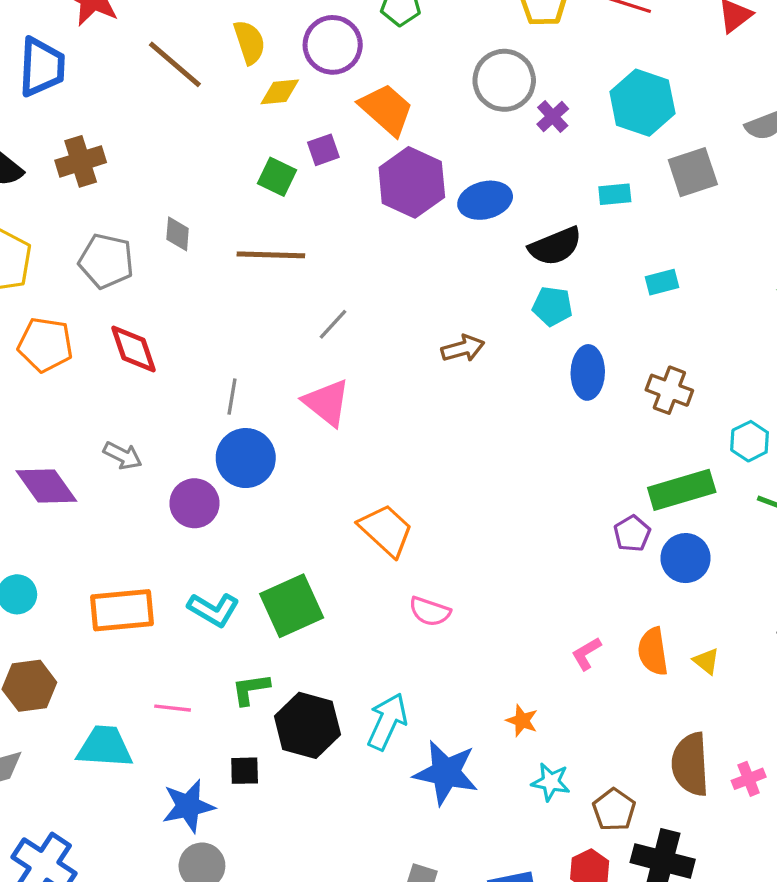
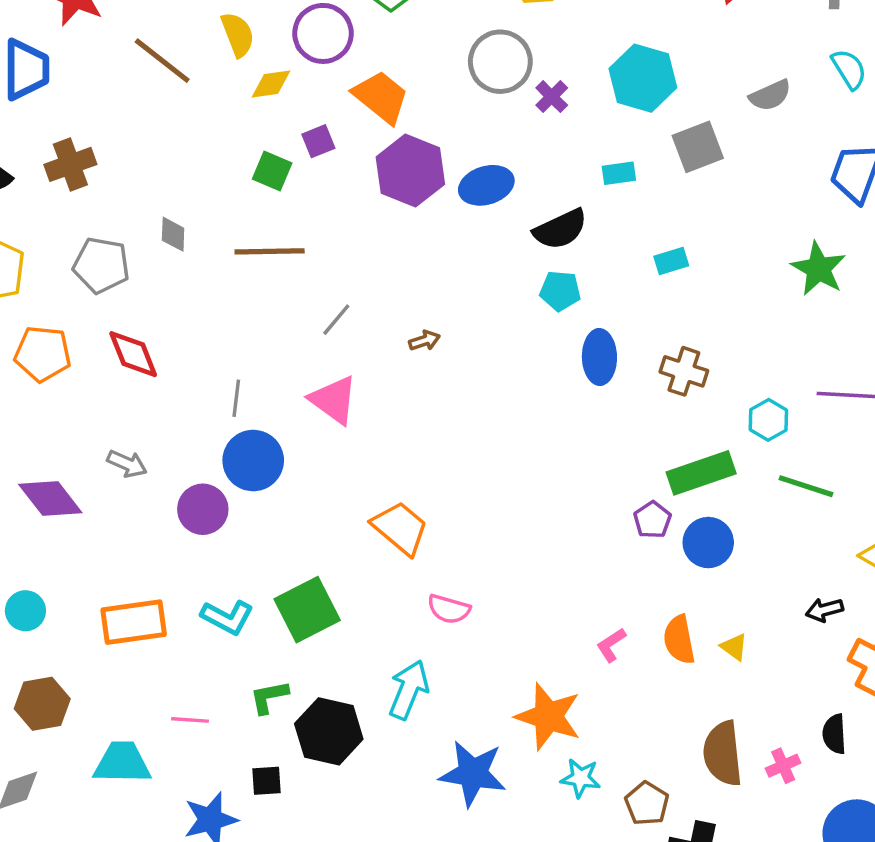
brown arrow: (463, 348) -> (424, 341), moved, size x0.7
cyan arrow: (387, 721) -> (409, 690), moved
orange star: (522, 721) -> (548, 717), size x2.0

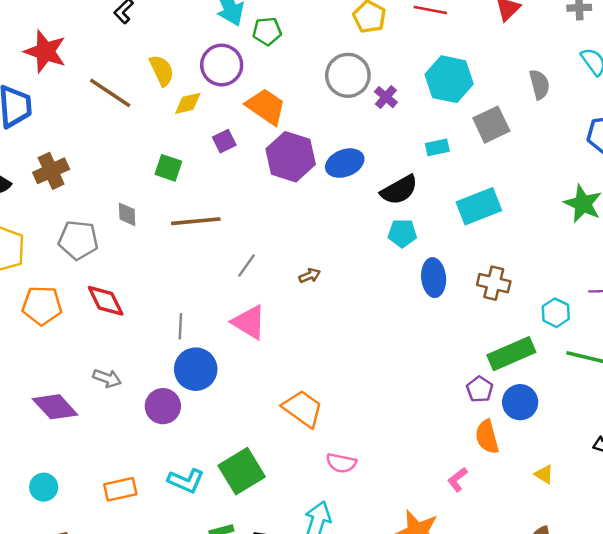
gray semicircle: (770, 95) -> (539, 84), turned -76
green square: (272, 171) -> (168, 168), moved
cyan rectangle: (671, 261) -> (479, 206), size x1.8
orange rectangle: (134, 622) -> (120, 489), size x0.7
orange semicircle: (679, 640) -> (487, 437), moved

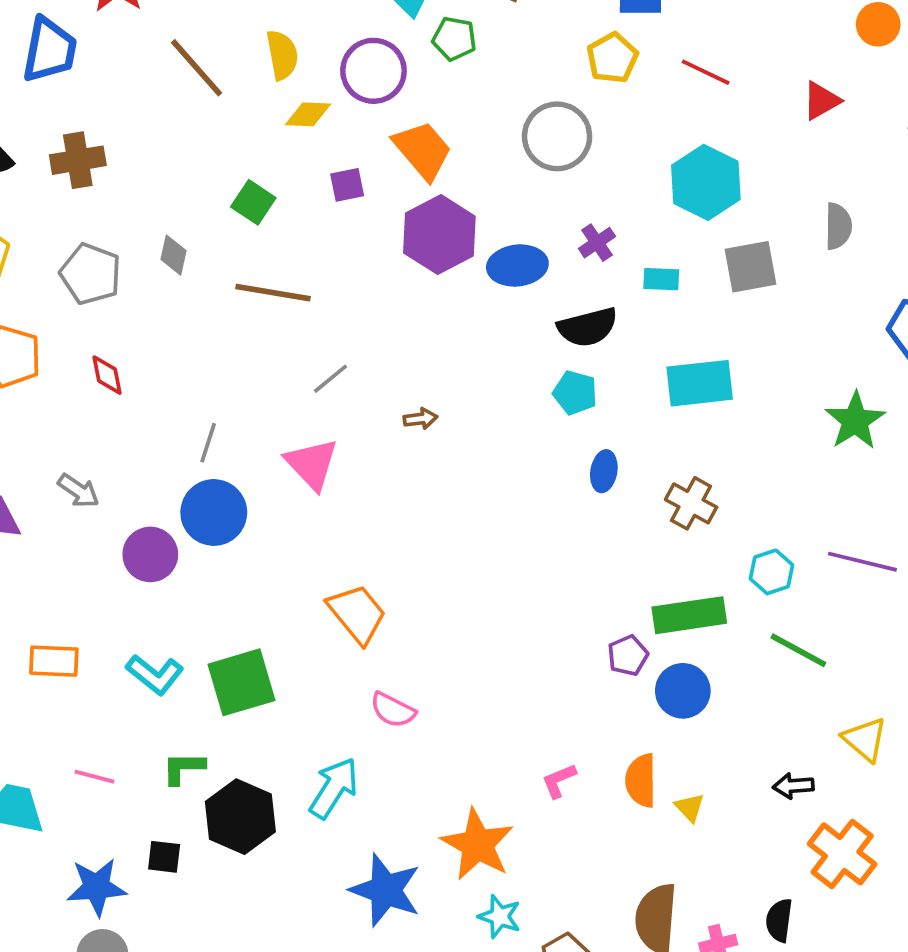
purple cross: (386, 97) -> (597, 243), moved
blue ellipse: (434, 278) -> (604, 471), size x0.7
red diamond: (106, 301) -> (107, 375), size x0.7
orange semicircle: (487, 437) -> (641, 780), moved

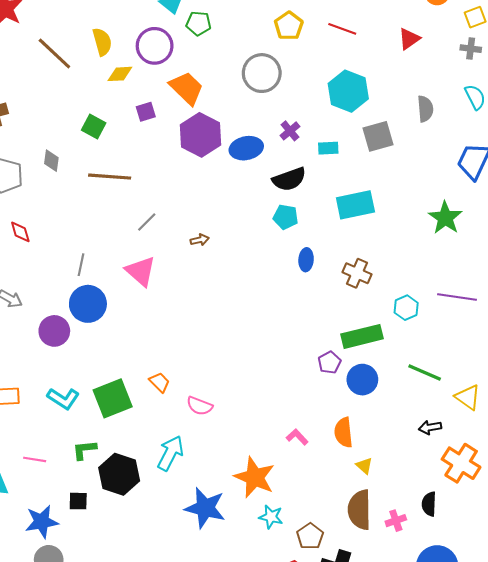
orange trapezoid: (357, 614) -> (159, 382), moved, size x0.6
green line: (798, 650) -> (425, 372), moved
pink L-shape: (559, 781) -> (297, 437), turned 75
yellow triangle: (690, 807) -> (364, 466), moved

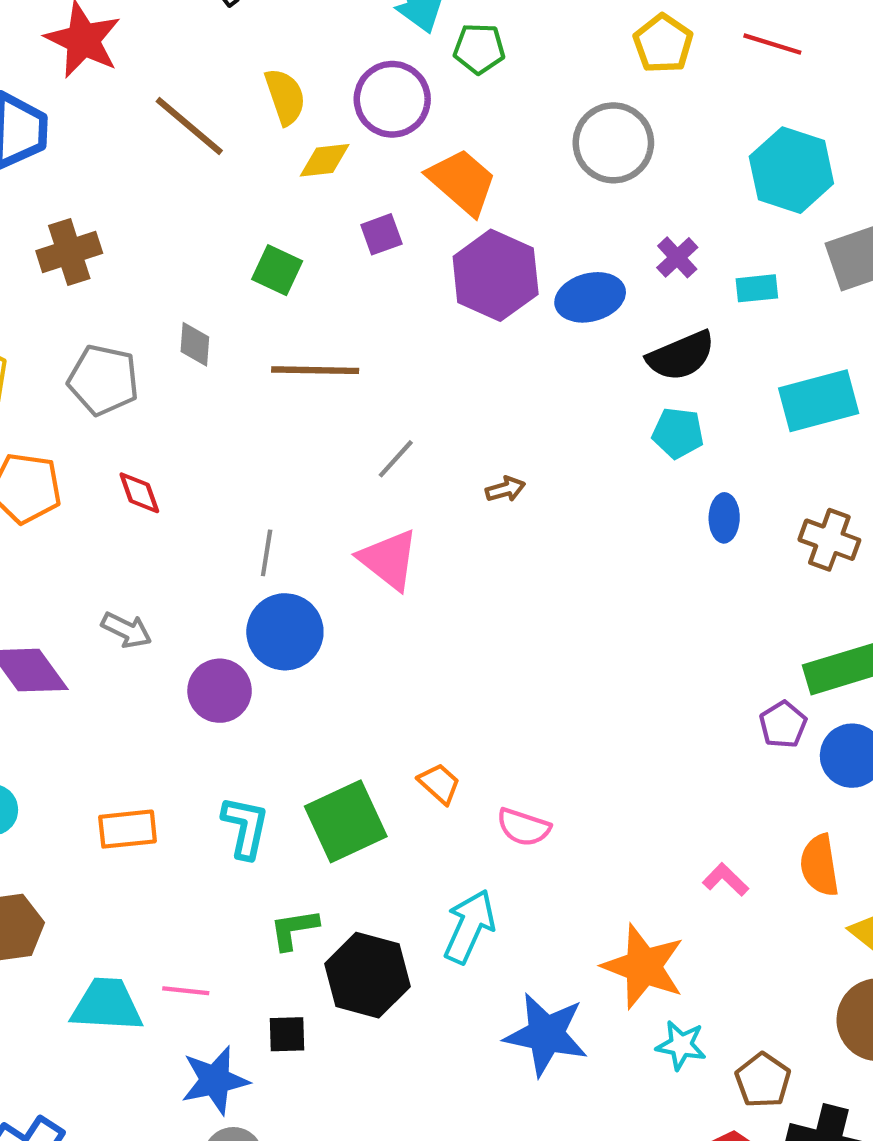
cyan L-shape: (63, 399) -> (245, 827), turned -108
pink line: (35, 459) -> (186, 991), moved

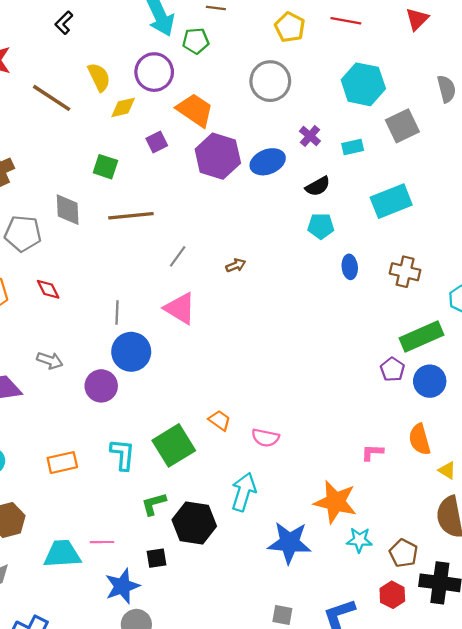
gray diamond: (195, 344) -> (68, 210), size x1.4
black semicircle: (681, 356) -> (318, 186), size x0.7
pink L-shape: (726, 880) -> (372, 452), turned -35

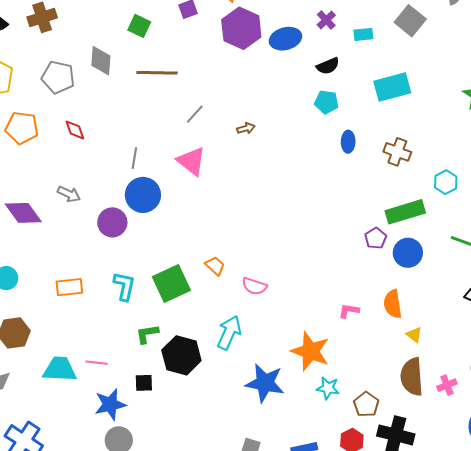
gray square: (402, 126) -> (410, 21), turned -32

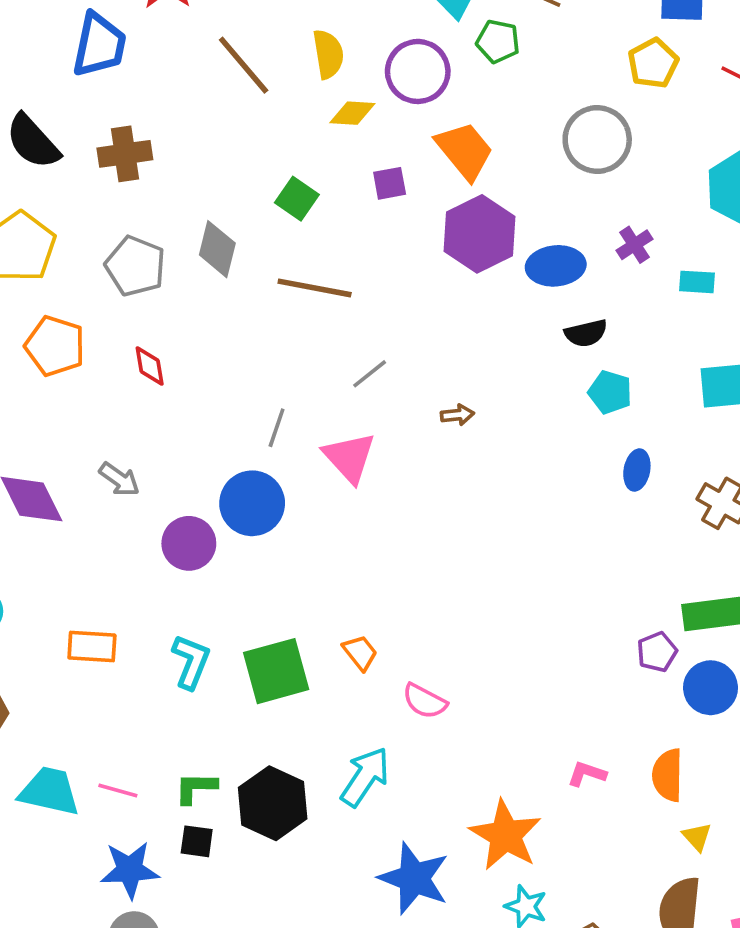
black semicircle: (328, 66) -> (586, 333), moved
gray line: (134, 158) -> (277, 428), moved
green L-shape: (147, 334) -> (196, 788), moved

